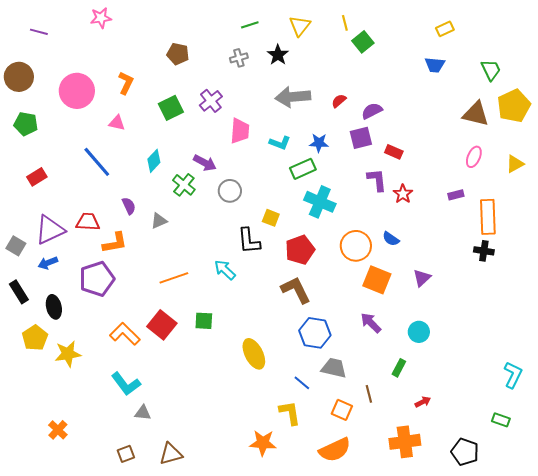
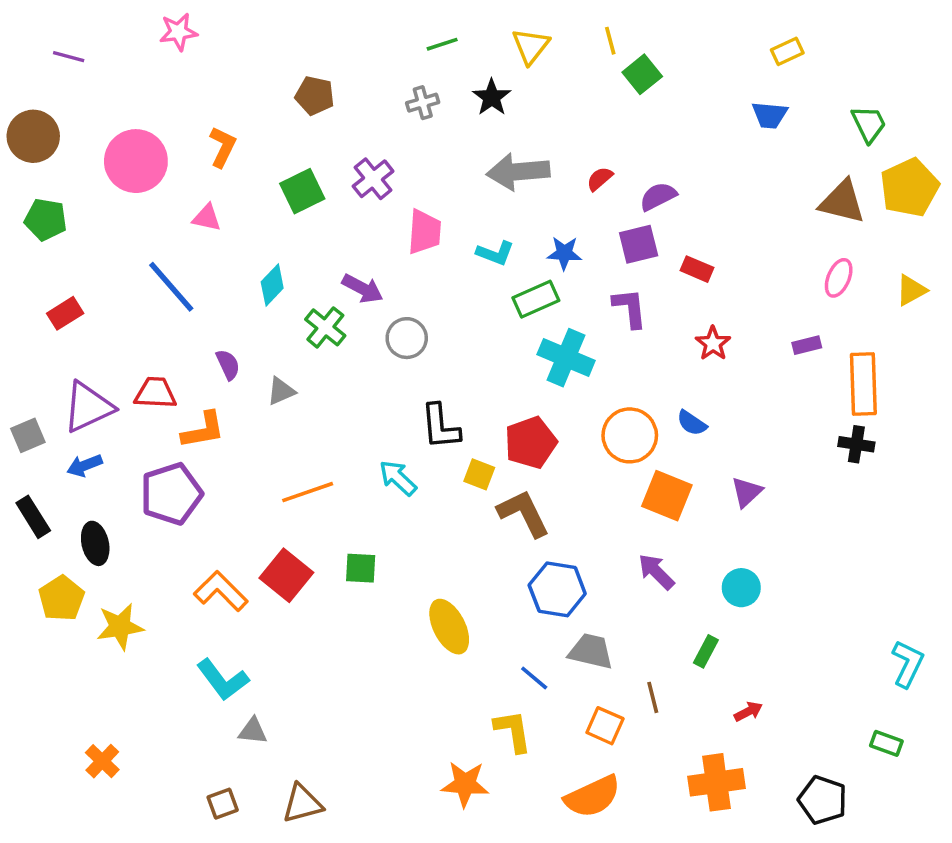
purple L-shape: (377, 180) -> (630, 308), moved
yellow square: (271, 218) -> (479, 474), moved
gray square: (16, 246) -> (28, 435), turned 36

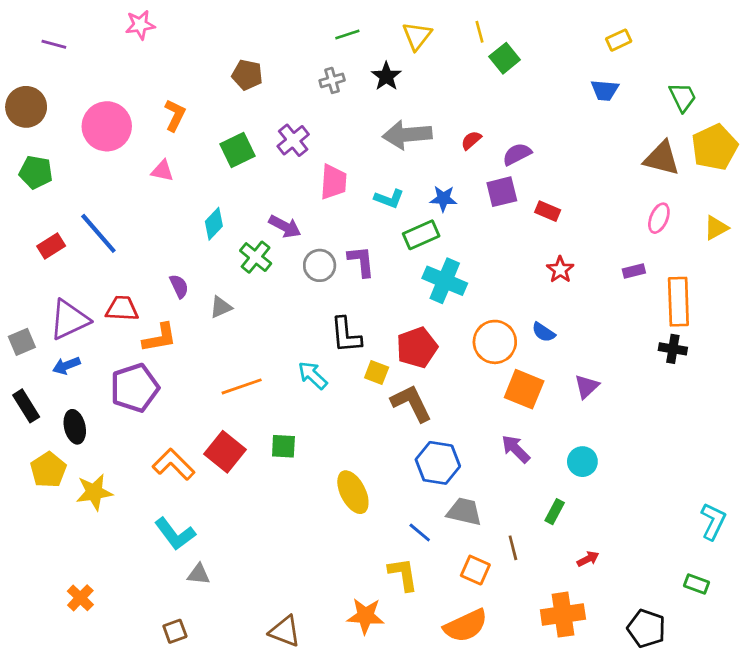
blue line: (171, 287) -> (98, 233), moved
purple L-shape: (630, 308) -> (361, 261), moved
brown triangle: (302, 804) -> (285, 631), moved, turned 36

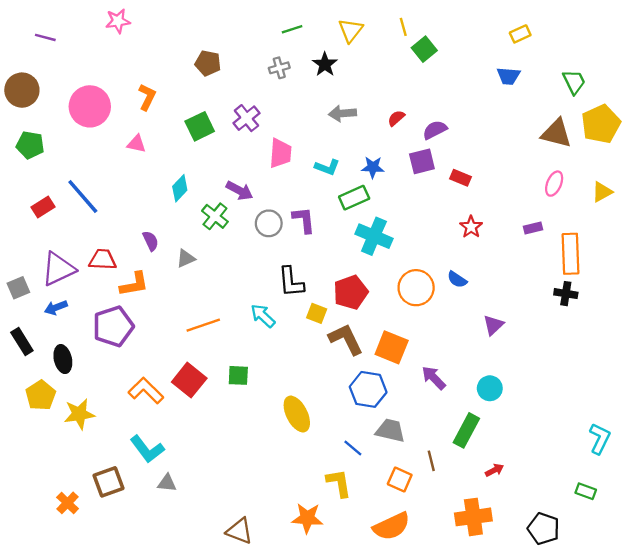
gray arrow: (407, 135) -> (342, 113), size x0.7
orange square: (524, 389) -> (392, 347), moved
green rectangle: (555, 512) -> (466, 430), size x1.6
brown square: (175, 631) -> (108, 482), moved, size x1.5

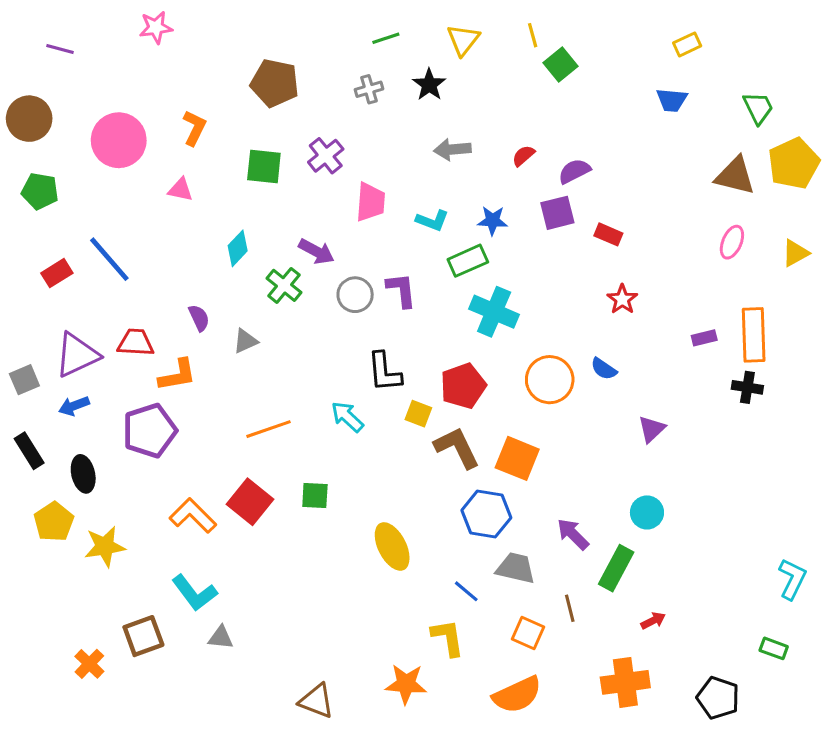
brown pentagon: (208, 63) -> (275, 83), size x1.4
green square: (200, 126) -> (264, 166), turned 32
purple rectangle: (533, 228) -> (704, 338), moved
purple arrow: (434, 378) -> (573, 534), moved

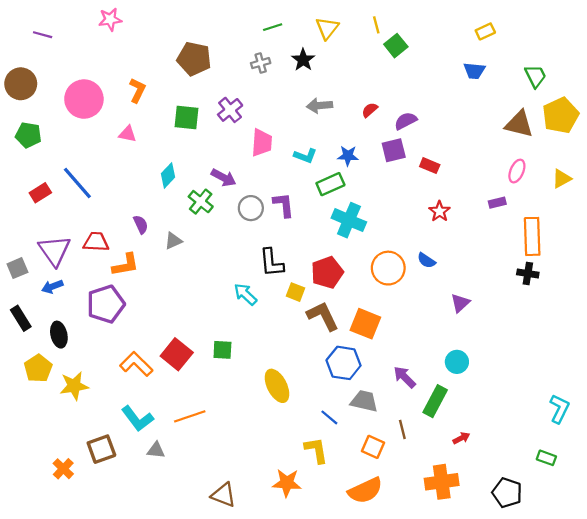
purple rectangle: (704, 338) -> (497, 203), moved
purple triangle: (77, 355) -> (55, 251), turned -40
orange line: (269, 429) -> (190, 416), moved

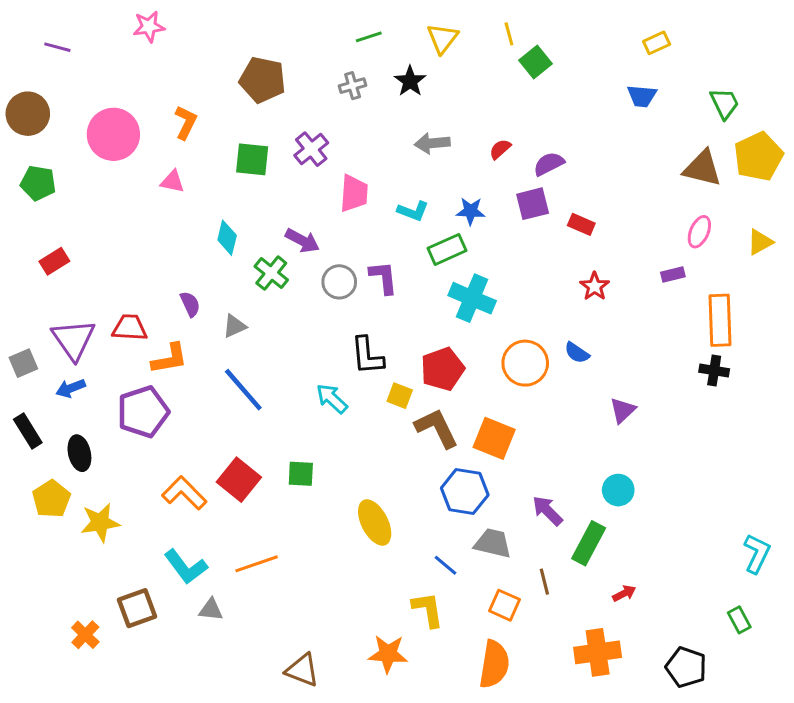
cyan diamond: (168, 175) -> (227, 238), turned -30
blue line: (77, 183) -> (243, 390), moved
green rectangle: (546, 458) -> (739, 620), turned 42
orange semicircle: (365, 491) -> (494, 664), turned -56

